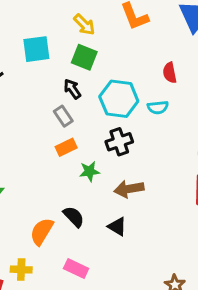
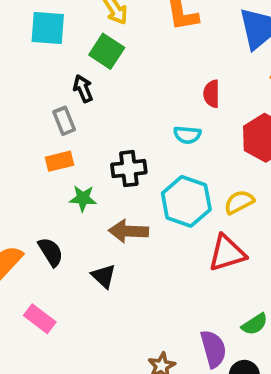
cyan hexagon: (119, 99) -> (186, 201), moved

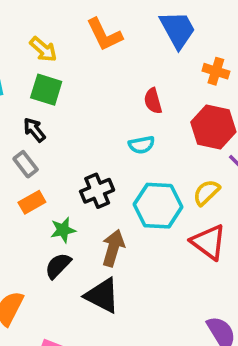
brown arrow: (129, 231) -> (113, 248), turned 120
black semicircle: (51, 252) -> (58, 266), moved, turned -88
red triangle: (227, 253) -> (209, 242), turned -51
black triangle: (104, 276) -> (102, 296), size x1.5

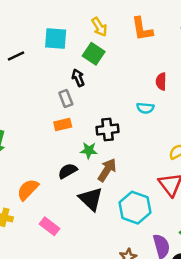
cyan hexagon: (158, 206) -> (135, 208), moved
green star: (63, 230) -> (89, 150), moved

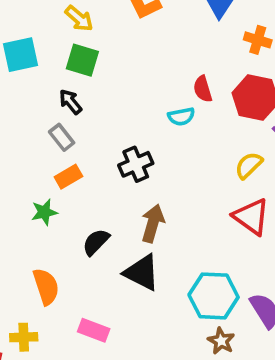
red semicircle: (161, 82) -> (203, 89), moved
green star: (89, 150) -> (44, 212), moved
orange semicircle: (28, 190) -> (46, 287), turned 135
cyan hexagon: (135, 208) -> (214, 296), moved

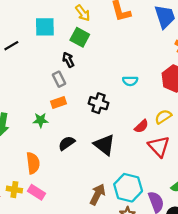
red semicircle: (203, 89) -> (141, 126), moved, turned -128
black cross: (136, 164) -> (99, 103), turned 30
brown arrow: (153, 223) -> (98, 194), moved
black triangle: (142, 273) -> (104, 145), moved
pink rectangle: (94, 330) -> (36, 192), moved

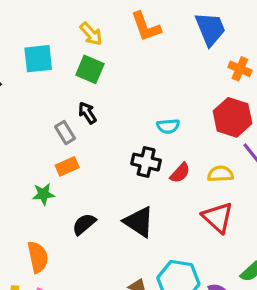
black arrow: (68, 60) -> (87, 113), moved
black cross: (99, 103) -> (146, 162), moved
yellow semicircle: (163, 117) -> (220, 174), turned 35
red semicircle: (141, 126) -> (180, 173), moved

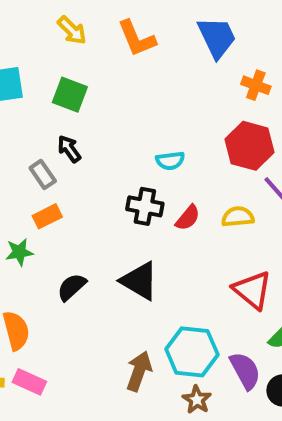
yellow arrow: (91, 34) -> (72, 30), moved
red triangle: (218, 217) -> (252, 290), moved

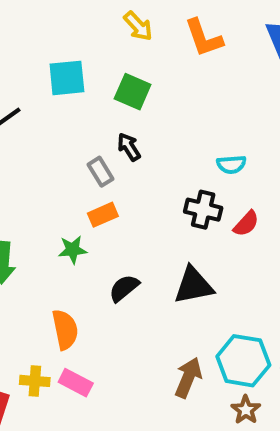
black triangle: (139, 281) -> (194, 285), turned -45

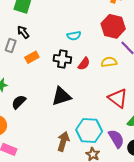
gray rectangle: (100, 172) -> (11, 46), turned 56
orange rectangle: (103, 215) -> (32, 57), moved
black semicircle: (124, 288) -> (19, 102), moved

